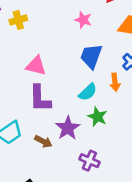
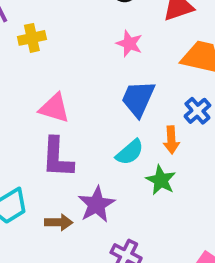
green star: (97, 117) -> (161, 180), moved
brown arrow: (43, 141) -> (59, 222), turned -30

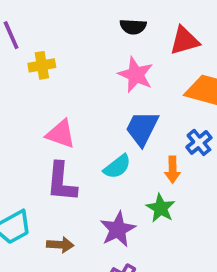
pink star: (129, 44) -> (136, 75), size x1.4
cyan semicircle: (130, 152) -> (117, 167), moved
purple star: (96, 204) -> (118, 229), moved

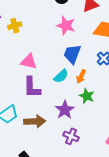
orange arrow: (173, 170) -> (81, 76), moved, turned 32
brown arrow: (60, 245) -> (35, 121), size x1.5

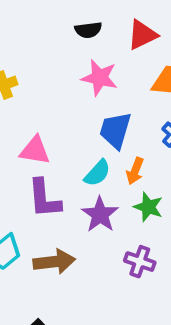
purple star: (65, 110) -> (100, 215), moved
purple cross: (71, 136) -> (140, 262), moved

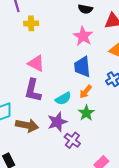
blue trapezoid: (115, 130) -> (82, 67), turned -40
cyan semicircle: (97, 173) -> (63, 99), moved
purple star: (100, 215) -> (57, 122), moved

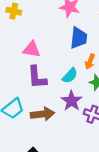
yellow cross: (31, 23) -> (14, 11), turned 32
blue trapezoid: (82, 67) -> (79, 38), turned -150

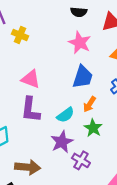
brown arrow: (43, 114) -> (28, 167), moved

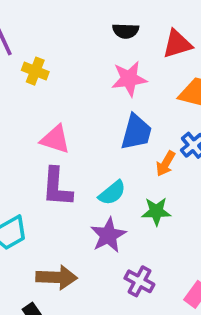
pink star: (80, 43) -> (129, 79), turned -30
orange arrow: (90, 104) -> (166, 164), moved
green star: (93, 128) -> (156, 211), turned -30
purple cross: (81, 160) -> (139, 281), moved

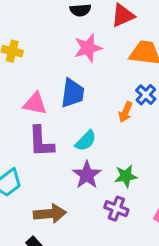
blue trapezoid: (136, 132) -> (73, 93), moved
green star: (156, 211) -> (126, 176), moved

